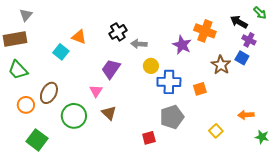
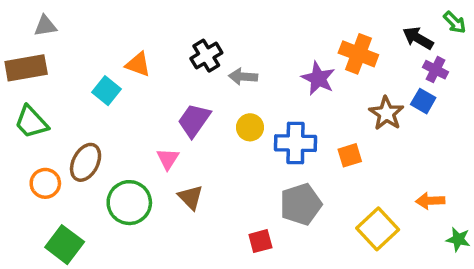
gray triangle: (26, 15) -> (45, 26), turned 40
yellow circle: (151, 66) -> (250, 127), moved
yellow square: (216, 131) -> (378, 229), size x1.6

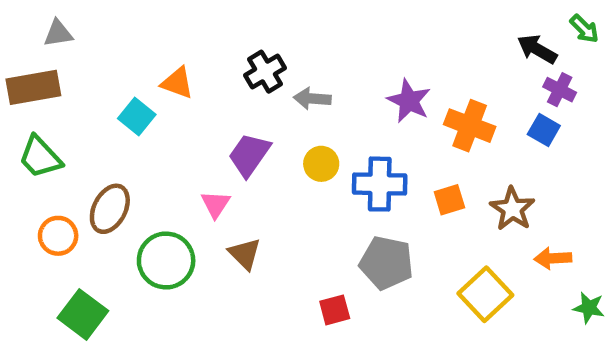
orange cross: (358, 54) -> (470, 126), moved
brown star: (386, 113) -> (512, 209), moved
gray pentagon: (301, 204) -> (386, 263), turned 30

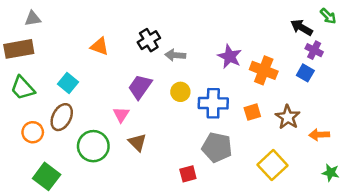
cyan square: (137, 117) -> (68, 83), moved
orange arrow: (553, 258) -> (319, 135), moved

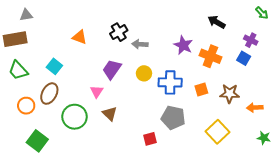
black arrow: (302, 27) -> (216, 22), moved
brown star: (288, 117) -> (230, 94), turned -30

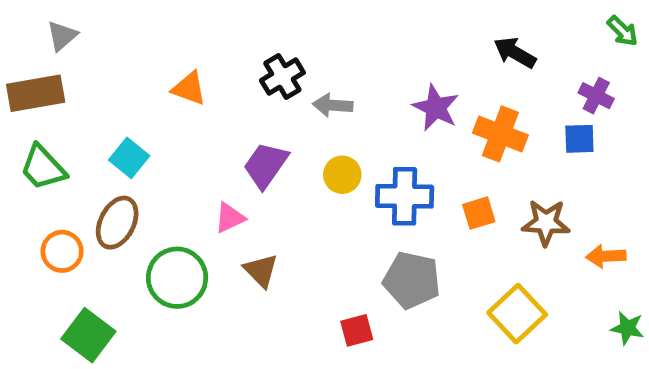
gray triangle: (26, 15) -> (62, 36), turned -32
blue square: (244, 58) -> (579, 139), turned -32
pink triangle: (97, 92) -> (230, 218), turned 32

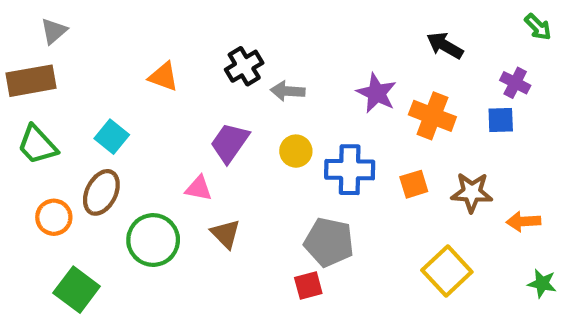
pink triangle: (230, 218) -> (199, 188), turned 36
gray pentagon: (412, 280) -> (329, 242), moved

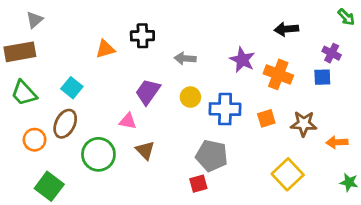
black arrow: (445, 46) -> (286, 29), turned -35
black cross: (244, 66) -> (142, 36), moved, turned 30
orange triangle: (163, 77) -> (105, 49), turned -36

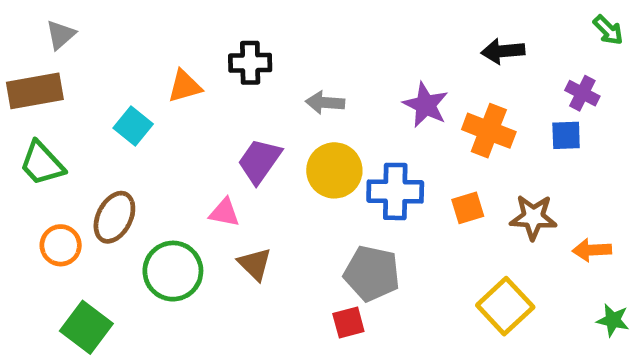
cyan square: (72, 88) -> (133, 126), moved
yellow circle: (190, 97) -> (334, 170), size x1.5

